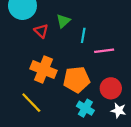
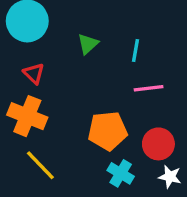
red triangle: (41, 31) -> (34, 73), moved
cyan line: (83, 35) -> (135, 50), moved
orange cross: (43, 70) -> (27, 116), moved

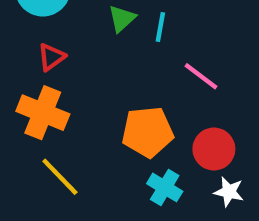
cyan line: (135, 50) -> (160, 27), moved
red triangle: (34, 73) -> (51, 57), turned 40
pink line: (149, 88) -> (201, 76), turned 44

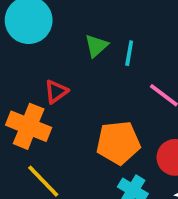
red triangle: (51, 57) -> (56, 92), moved

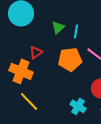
orange pentagon: (118, 143) -> (70, 59), moved

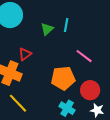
cyan line: (76, 31) -> (66, 25), moved
orange pentagon: (70, 59) -> (63, 78), moved

